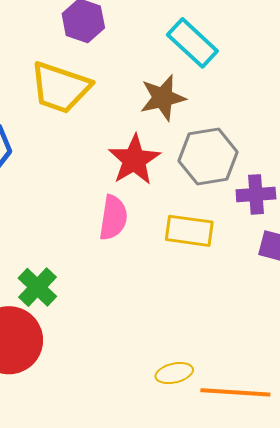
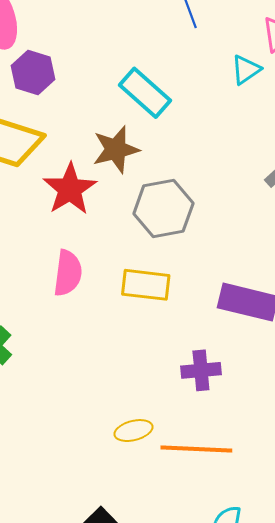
red star: (134, 160) -> (70, 189), moved
purple cross: (256, 194) -> (201, 370), moved

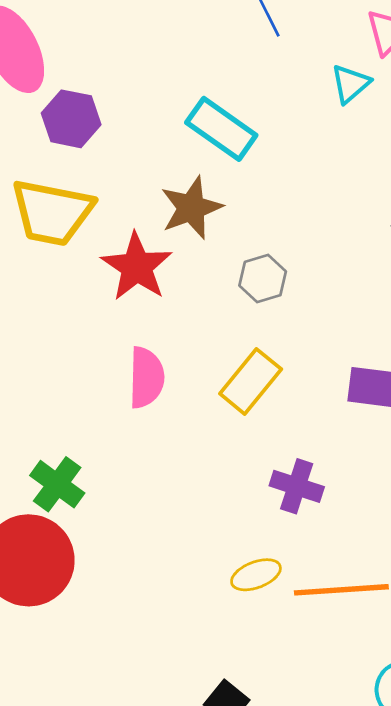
gray hexagon: (163, 209) -> (263, 278), size x0.6
yellow rectangle: (146, 285) -> (251, 381), turned -51
purple cross: (201, 370) -> (297, 486), moved, turned 30

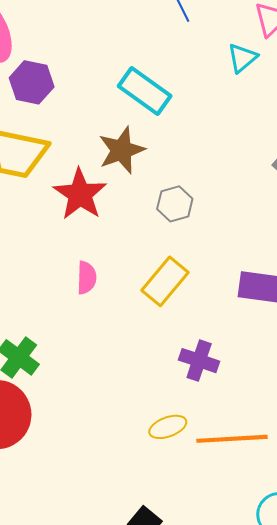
pink semicircle: (146, 377) -> (87, 278), size x0.7

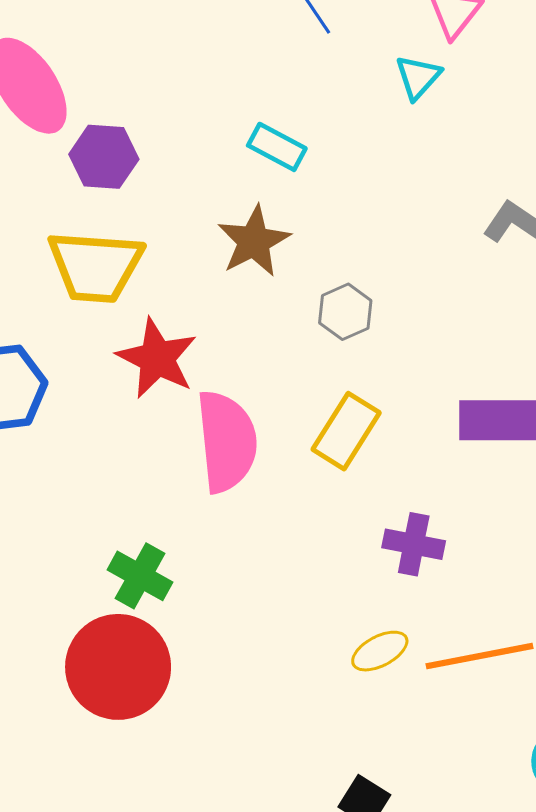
cyan rectangle: (145, 91) -> (277, 147), size x0.7
red star: (80, 194) -> (157, 358), moved
pink semicircle: (87, 278) -> (227, 441), size x2.0

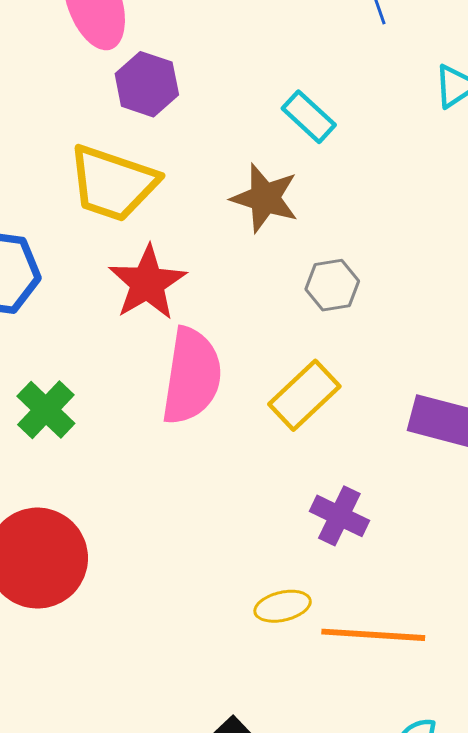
brown star: (254, 241) -> (265, 198), turned 30
green cross: (140, 576) -> (46, 410), moved

